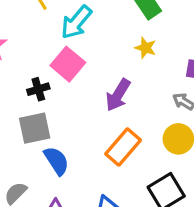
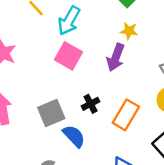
black cross: (38, 89) -> (91, 104), moved
purple arrow: (118, 95) -> (116, 57), moved

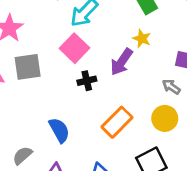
black cross: (91, 104) -> (87, 81), moved
gray square: (51, 113) -> (28, 67), moved

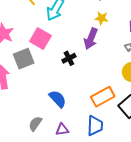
pink square: (74, 48) -> (40, 38), moved
orange rectangle: (117, 122) -> (103, 97), moved, turned 30

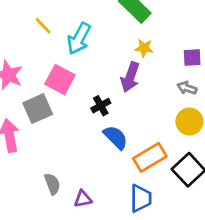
blue semicircle: (58, 99) -> (116, 137), moved
gray semicircle: (35, 124) -> (52, 184), moved, turned 126
purple triangle: (62, 130) -> (83, 199), moved

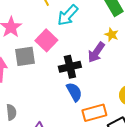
black cross: (101, 106) -> (70, 67), size x1.5
gray semicircle: (52, 184) -> (11, 112), moved

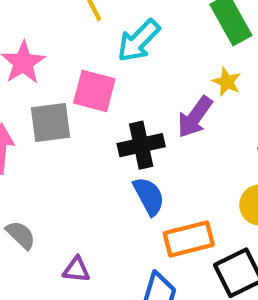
pink square: (46, 40) -> (94, 91), turned -30
gray semicircle: (11, 112) -> (21, 235), turned -42

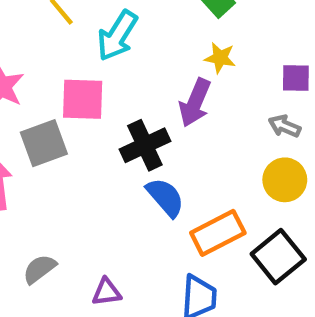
gray semicircle: (21, 235) -> (39, 269), turned -68

